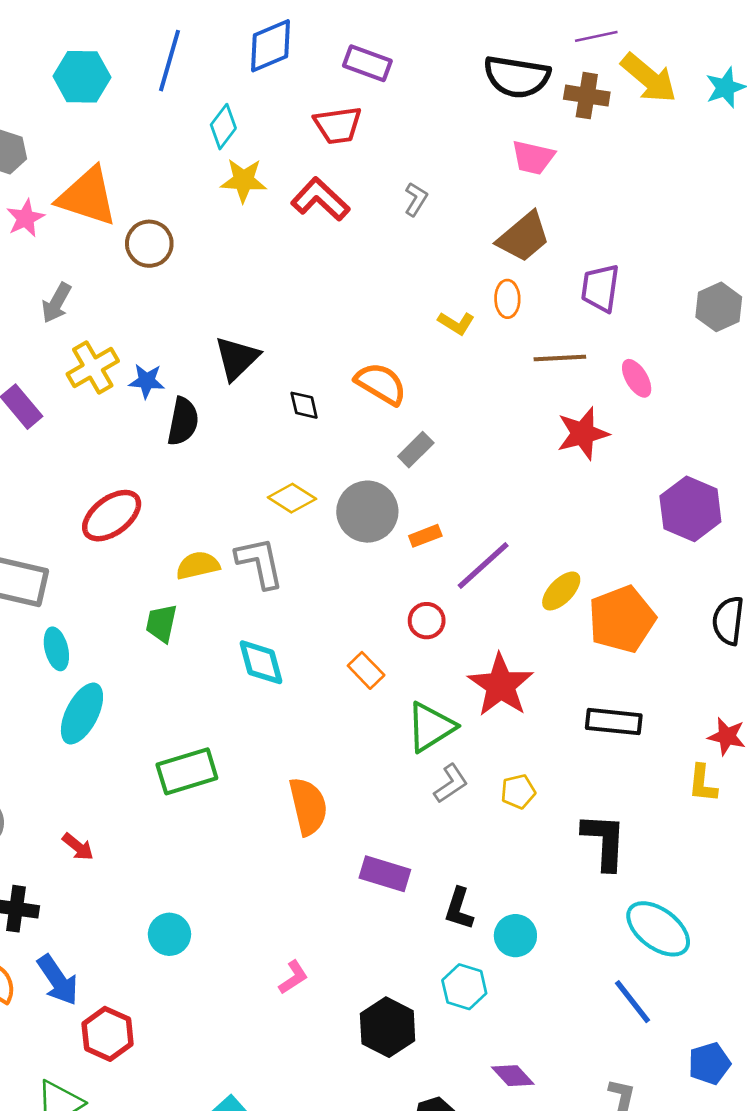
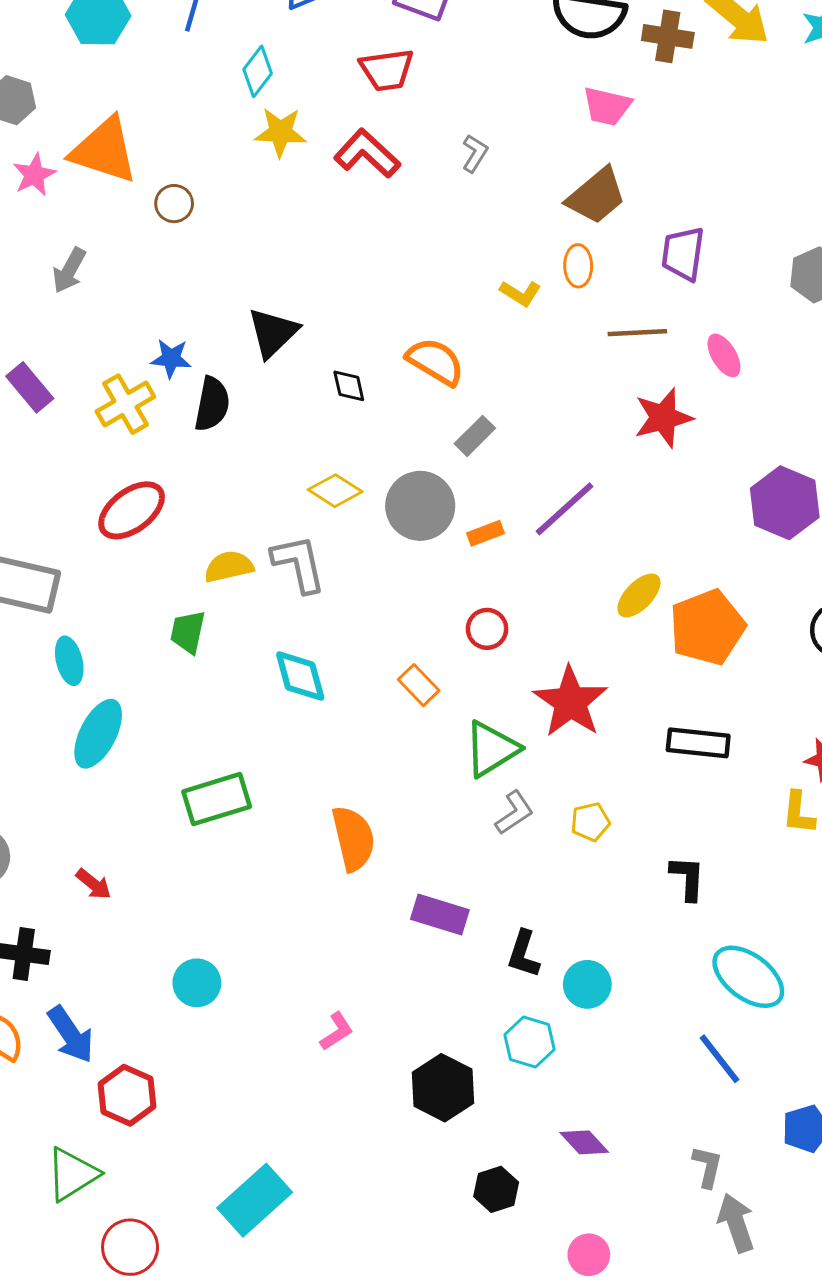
brown circle: (149, 244) -> (174, 204), size x0.7
yellow cross: (93, 368) -> (125, 404), moved
purple line: (483, 565) -> (564, 509), moved
black L-shape: (604, 841) -> (688, 878), size x0.7

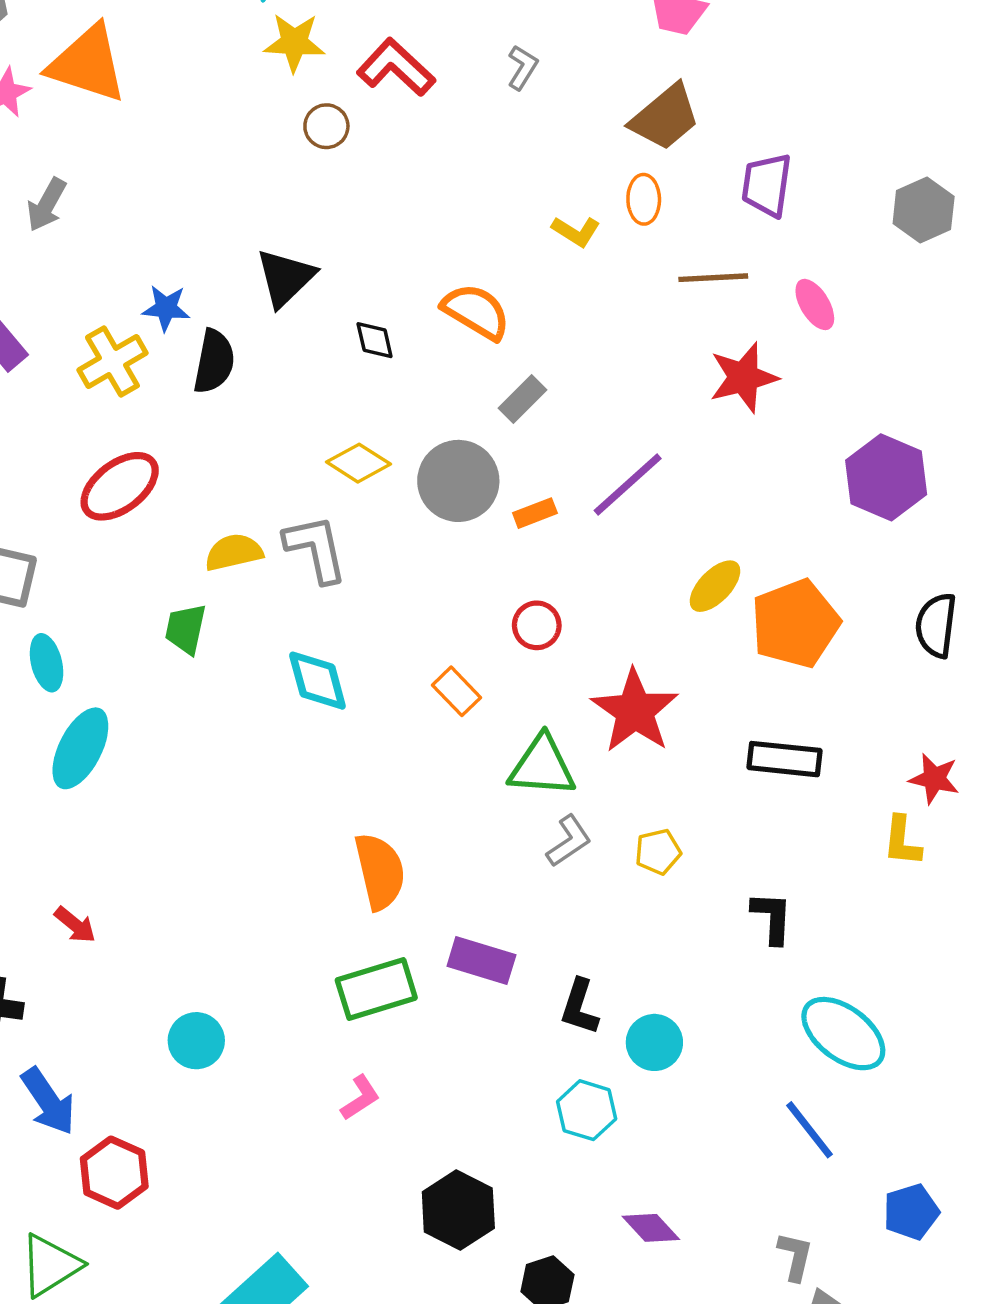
brown circle: (174, 204) -> (326, 126), moved
green triangle: (492, 749) -> (542, 766), turned 36
green rectangle: (217, 799) -> (376, 989), moved
black hexagon: (443, 1088) -> (458, 1210), moved

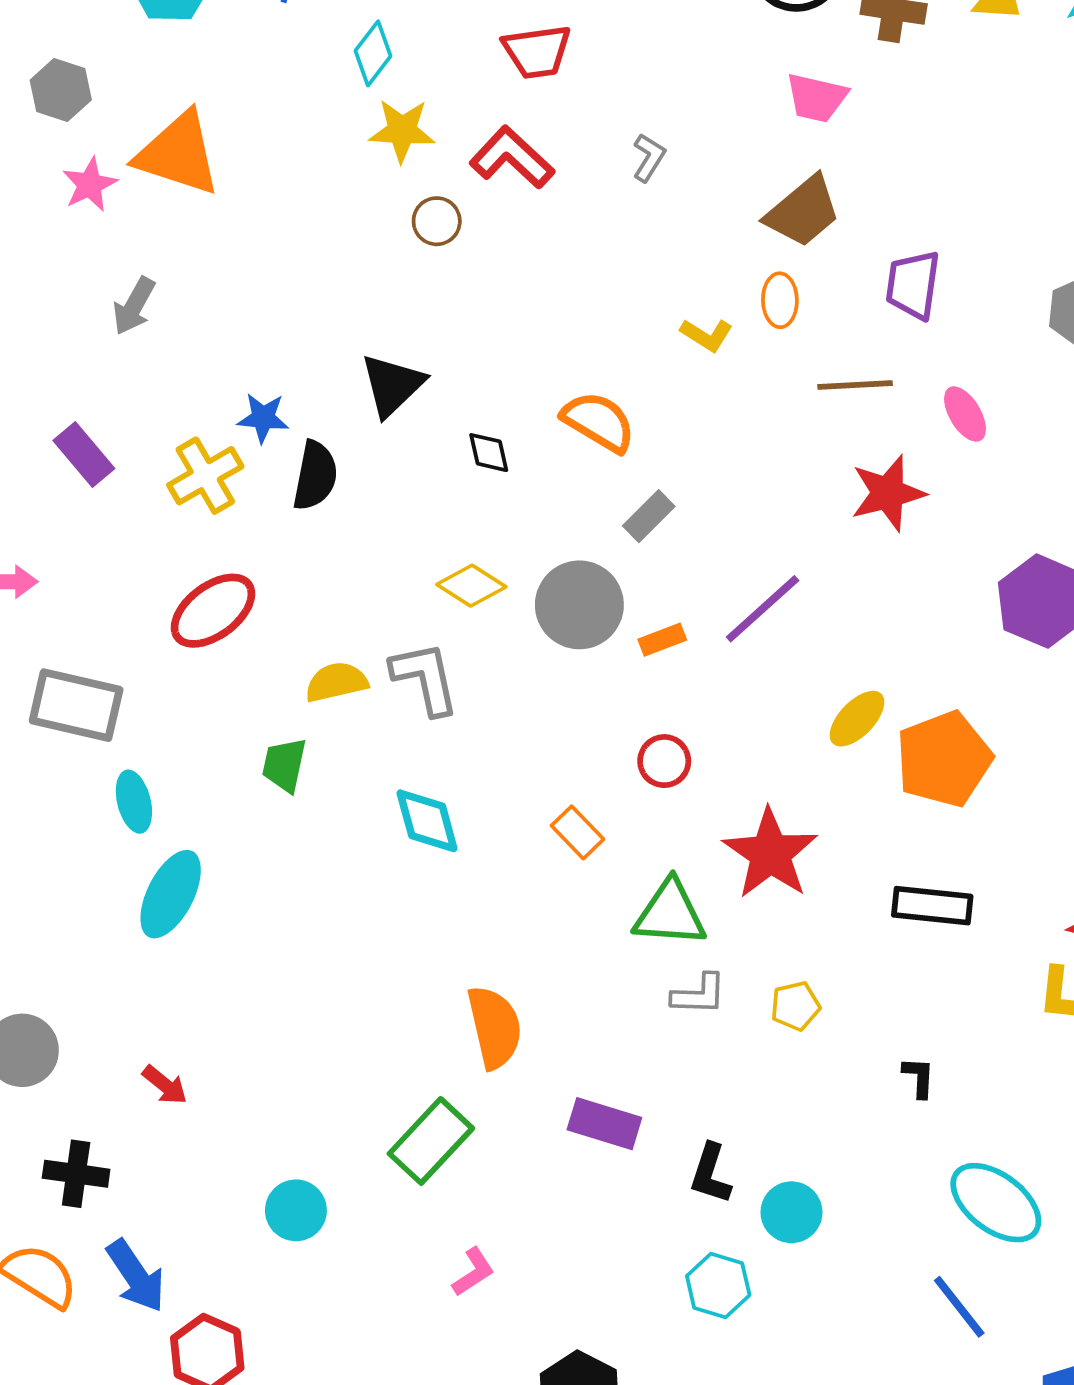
gray L-shape: (569, 841) -> (699, 994), turned 36
black L-shape: (772, 918) -> (919, 1077), size x0.7
green rectangle: (376, 989) -> (431, 1141), moved, turned -30

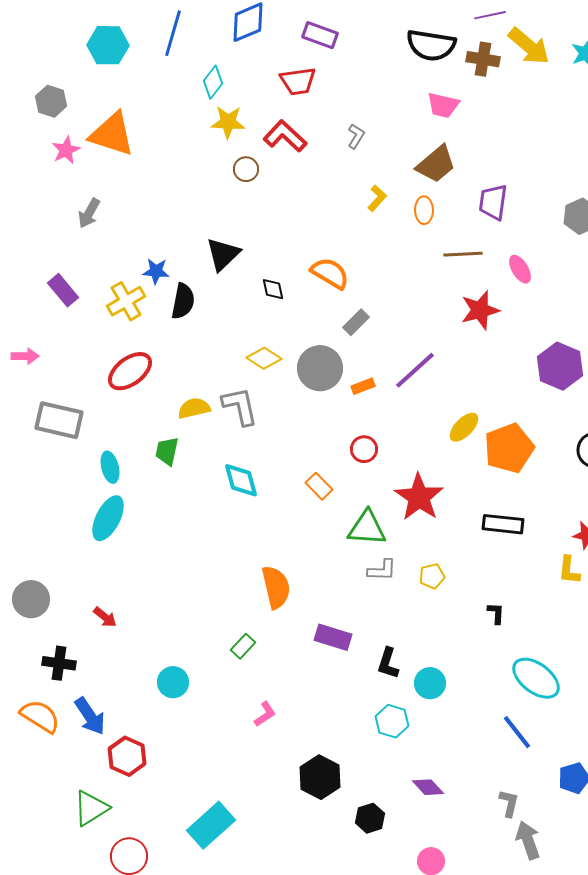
yellow L-shape: (707, 335) -> (377, 198), moved, turned -80
cyan ellipse: (134, 802) -> (110, 467), moved
green rectangle: (431, 1141) -> (243, 646), size x0.6

